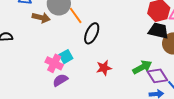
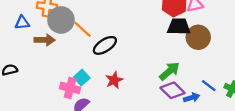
black ellipse: (92, 33) -> (105, 45), turned 45
red star: (104, 68) -> (114, 80), moved
purple diamond: (157, 76) -> (173, 90), moved

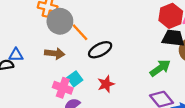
blue triangle: (22, 23) -> (16, 55), moved
brown arrow: (45, 40) -> (55, 53), moved
green arrow: (169, 71) -> (160, 68), moved

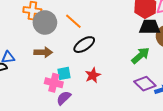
orange line: (80, 32) -> (73, 21), moved
cyan square: (75, 79) -> (64, 73), turned 32

